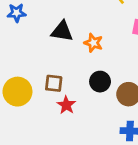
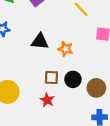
brown square: (54, 83) -> (51, 77), moved

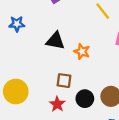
black circle: (73, 79) -> (85, 99), moved

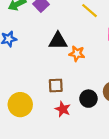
black triangle: (55, 41) -> (58, 41), moved
brown square: (64, 81) -> (56, 86), moved

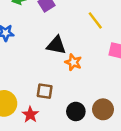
red star: (63, 109) -> (30, 115), moved

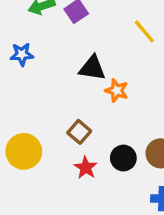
brown square: (45, 91) -> (79, 132), turned 35
red star: (30, 115) -> (86, 168), moved

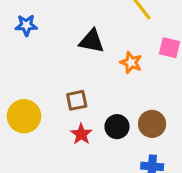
orange star: (117, 91) -> (131, 63), moved
brown square: (79, 132) -> (77, 100), turned 35

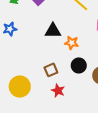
orange star: (131, 63) -> (72, 43), moved
black circle: (117, 127) -> (79, 65), moved

